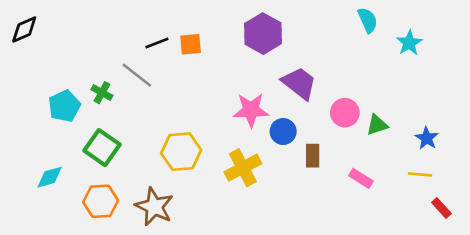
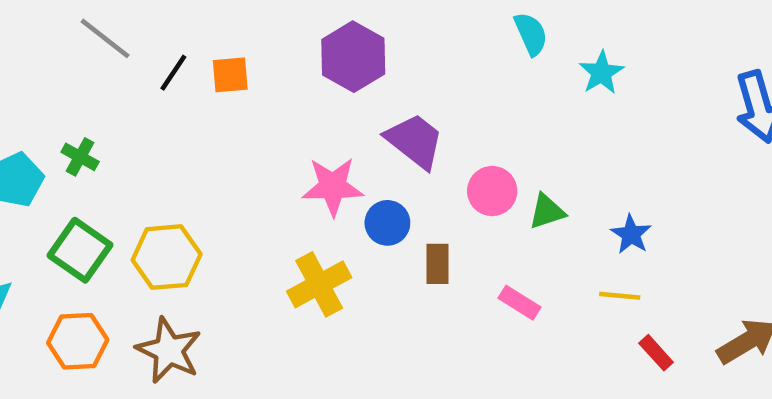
black line: (157, 43) -> (173, 73), turned -35
gray line: (137, 75) -> (105, 38), moved
yellow hexagon: (181, 152) -> (167, 257), moved

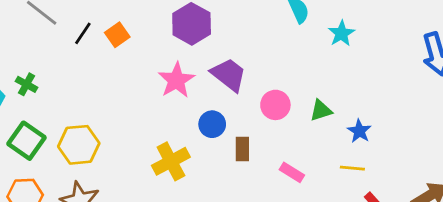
orange square: (230, 75) -> (117, 35), turned -30
pink star: (333, 186) -> (176, 80), moved, turned -30
green triangle: (547, 211) -> (321, 110), moved

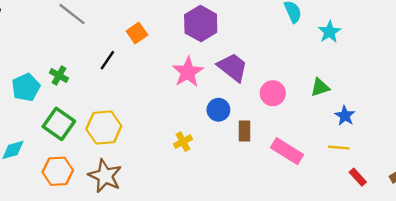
black line: (83, 33) -> (107, 60), moved
green triangle: (321, 110) -> (320, 87), moved
yellow cross: (171, 161) -> (183, 142), size x0.6
pink rectangle: (292, 172) -> (287, 151), size x1.5

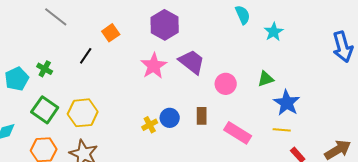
blue circle: (218, 110) -> (170, 118), moved
blue star: (345, 116) -> (287, 103), size x1.5

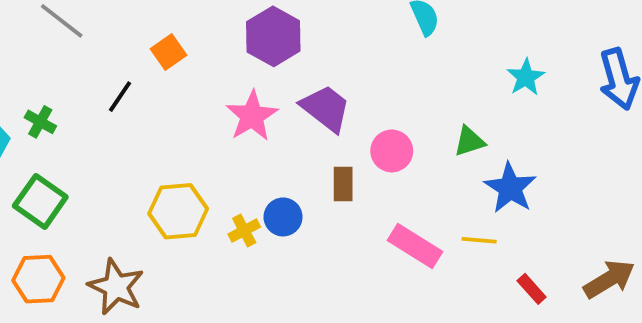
cyan star: (274, 32) -> (526, 77), moved
yellow hexagon: (83, 113) -> (178, 211), moved
brown rectangle: (202, 116) -> (343, 184), moved
yellow line: (282, 130) -> (479, 240), moved

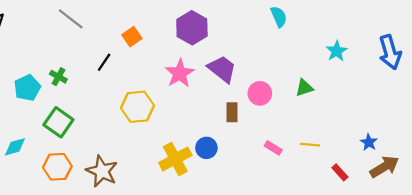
blue star: (510, 188) -> (369, 142), moved, size x0.6
yellow hexagon: (178, 211) -> (137, 107), moved
blue circle: (283, 217) -> (206, 148), moved
yellow cross: (244, 231) -> (175, 159), moved, size x1.8
pink rectangle: (415, 246) -> (273, 148), size x0.6

